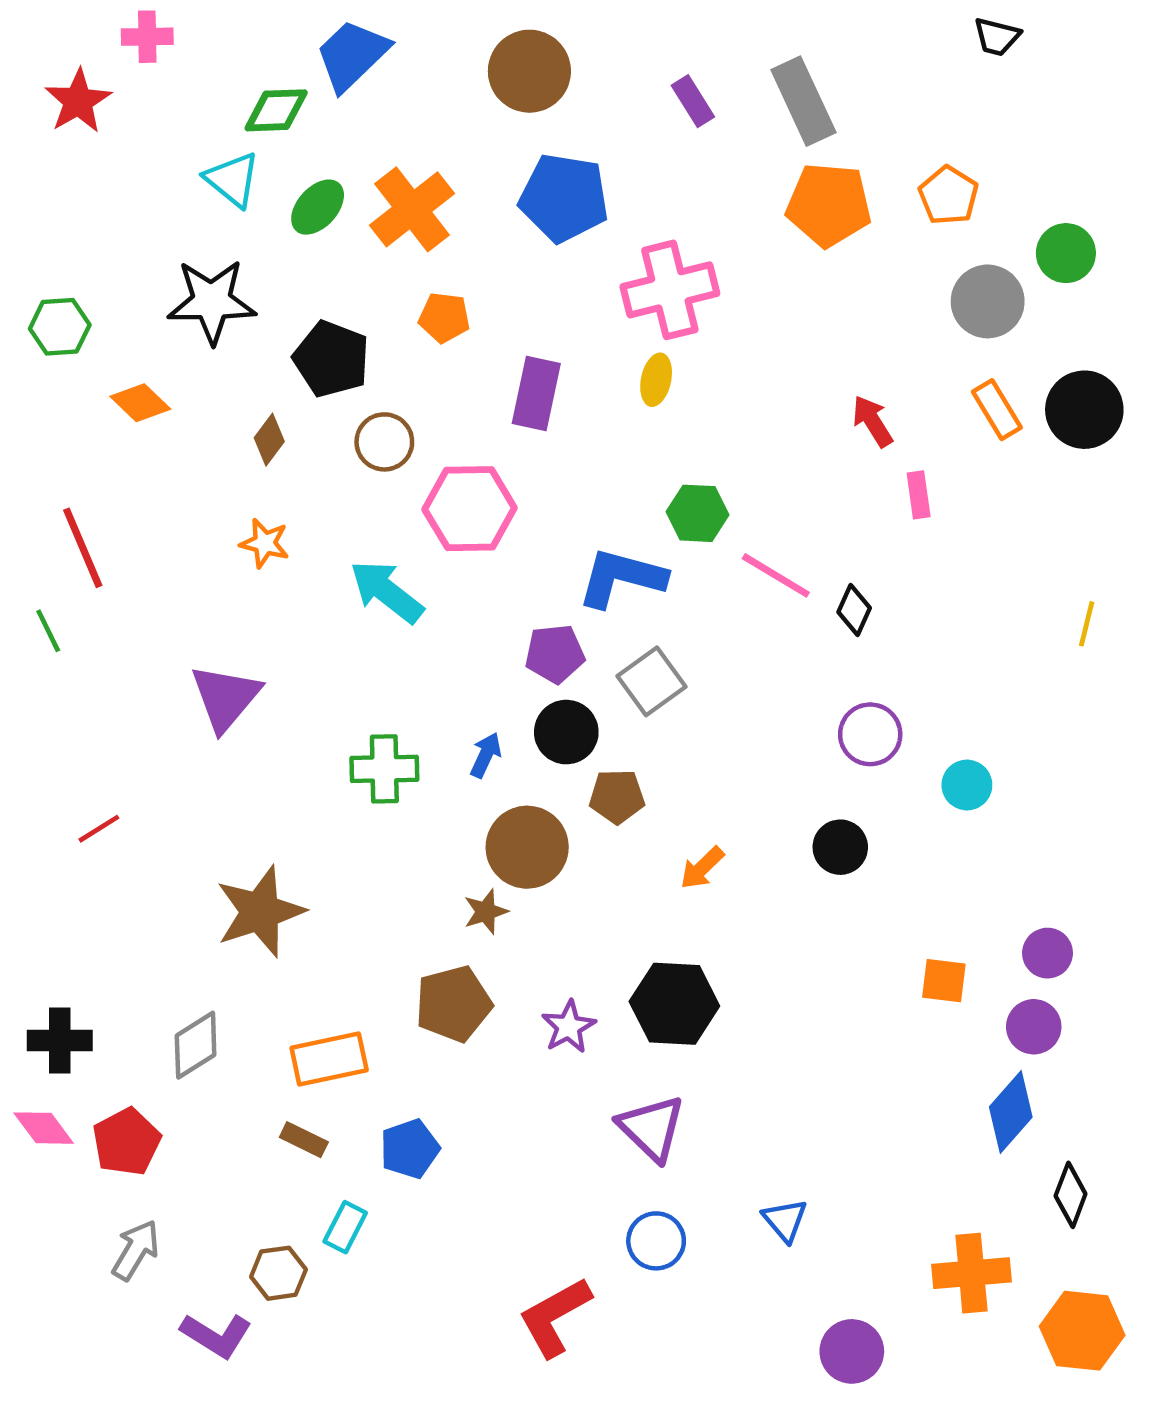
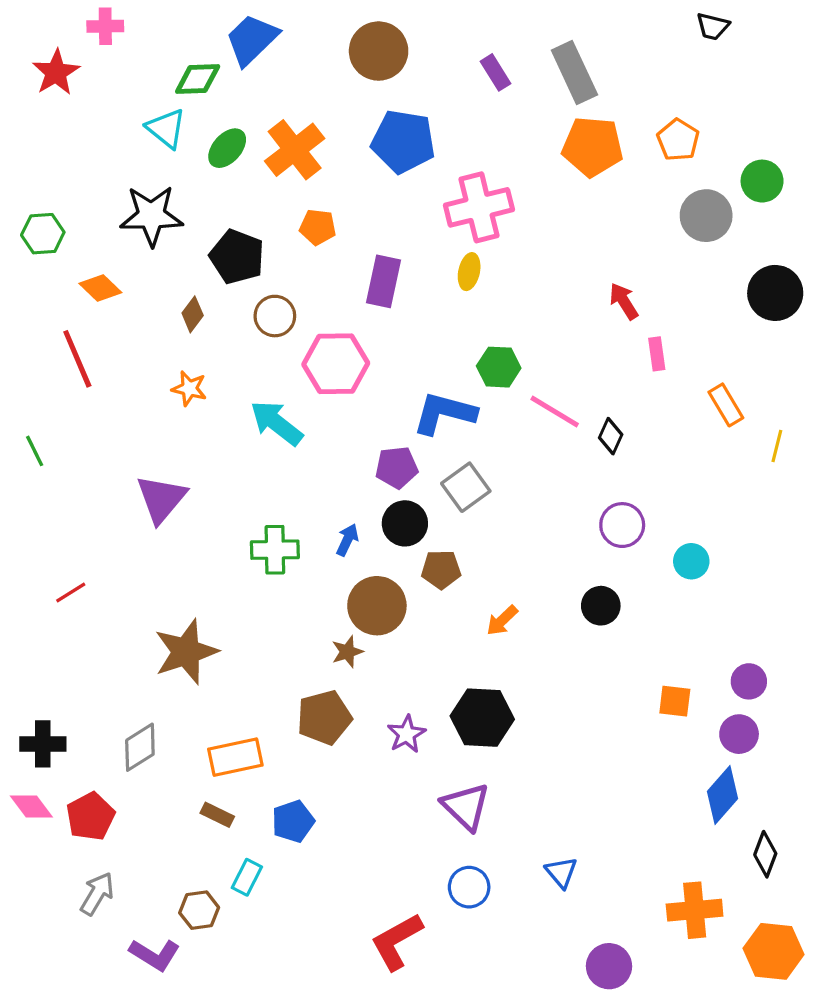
orange rectangle: (997, 410) -> (726, 405), moved
red line: (83, 548) -> (77, 359), moved

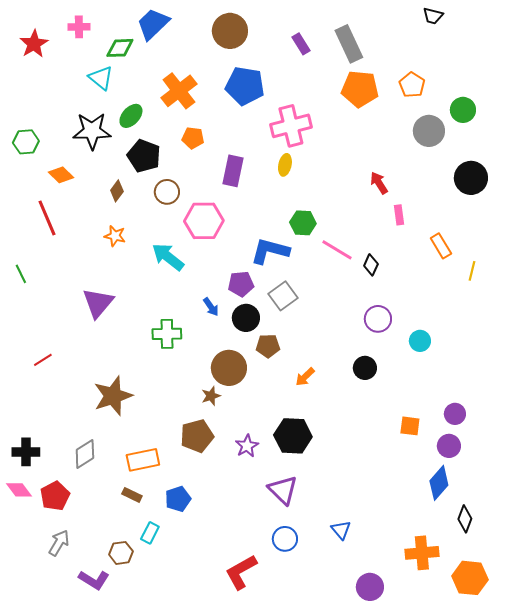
pink cross: (105, 26) -> (79, 27), moved
green ellipse: (227, 148) -> (131, 116), moved
blue arrow: (347, 540) -> (211, 307), moved, turned 120

